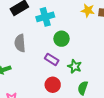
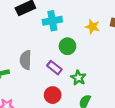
yellow star: (88, 10) -> (92, 27), moved
gray semicircle: (20, 43) -> (26, 60), moved

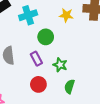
purple rectangle: (54, 68) -> (36, 59), turned 32

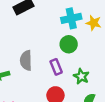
cyan cross: (28, 15) -> (71, 18), moved

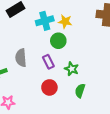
cyan cross: (71, 18) -> (45, 21), moved
yellow star: (94, 23) -> (65, 22), moved

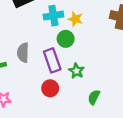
purple rectangle: (48, 62) -> (52, 60), size x1.5
green semicircle: (80, 91) -> (94, 97), moved

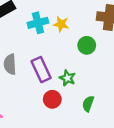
green circle: (66, 39) -> (87, 45), moved
red circle: (50, 88) -> (52, 99), moved

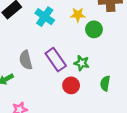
cyan cross: (38, 23) -> (45, 17), turned -30
yellow star: (61, 24) -> (78, 15), moved

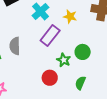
green circle: (94, 29) -> (83, 52), moved
purple rectangle: (56, 60) -> (50, 36), moved, turned 60

